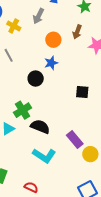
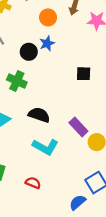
black circle: (36, 79) -> (29, 52), moved
green cross: (23, 110) -> (17, 81), moved, turned -30

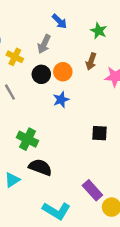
black circle: (29, 52) -> (41, 74), moved
black semicircle: (39, 115) -> (40, 167), moved

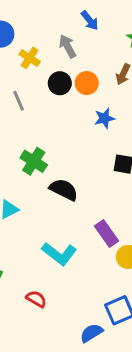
gray arrow: (44, 44) -> (68, 46), turned 120
blue star: (61, 100) -> (105, 118), moved
black semicircle: (40, 167) -> (64, 190), moved

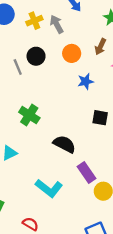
yellow cross: (30, 58) -> (34, 21), moved, turned 35
black circle: (60, 83) -> (36, 56), moved
black semicircle: (64, 190) -> (64, 144), moved

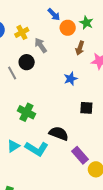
gray arrow: (57, 24) -> (41, 45), moved
orange circle: (72, 53) -> (68, 28), moved
cyan L-shape: (49, 188) -> (37, 149), moved

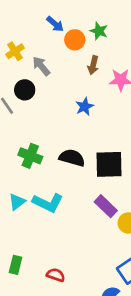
black square: (86, 108) -> (109, 164), moved, size x1.6
black semicircle: (59, 133) -> (72, 158), moved

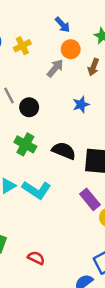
orange circle: (75, 40) -> (71, 49), moved
gray arrow: (41, 66) -> (55, 68), moved, turned 72
black circle: (25, 90) -> (29, 107), moved

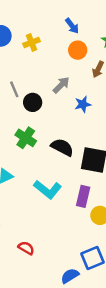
gray arrow: (55, 68) -> (61, 85), moved
cyan L-shape: (37, 190) -> (48, 189), moved
purple rectangle: (90, 199) -> (83, 196), turned 48

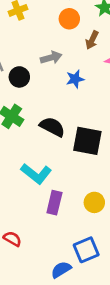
gray arrow: (61, 85) -> (51, 58), turned 30
purple rectangle: (83, 196) -> (54, 203), moved

